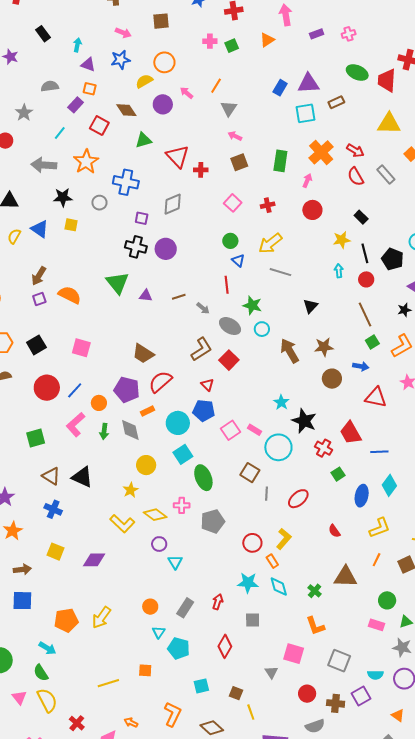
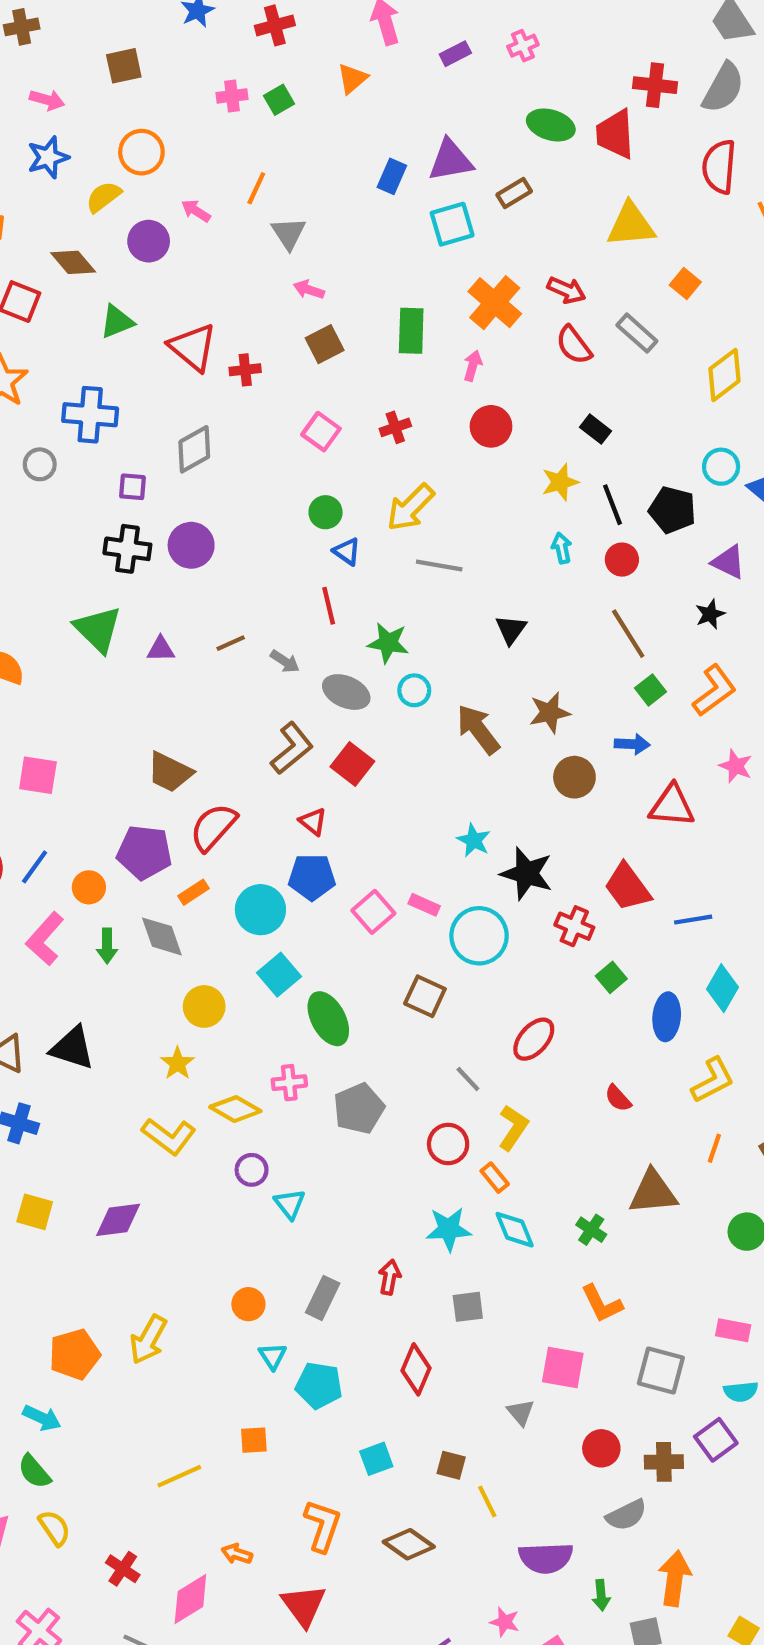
gray line: (267, 494) -> (468, 1079), moved, turned -40
pink rectangle: (377, 625) -> (733, 1330), moved
yellow semicircle: (47, 700) -> (54, 1528), size x0.7

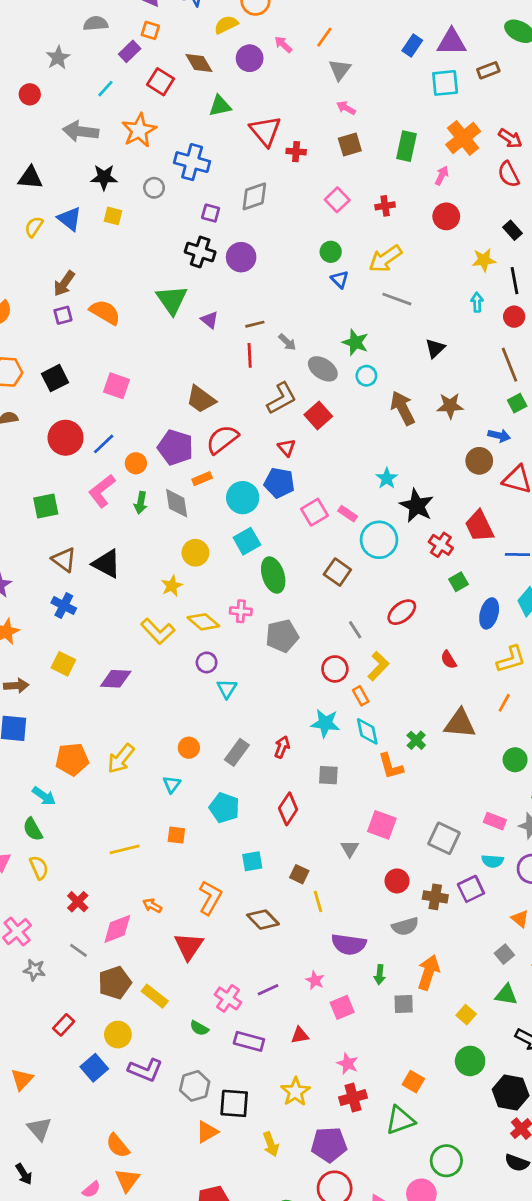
red line: (329, 606) -> (250, 355), moved
purple triangle: (161, 649) -> (210, 320), turned 30
brown circle: (574, 777) -> (479, 461), moved
orange L-shape: (602, 1304) -> (391, 766), moved
cyan triangle: (273, 1356) -> (172, 784), moved

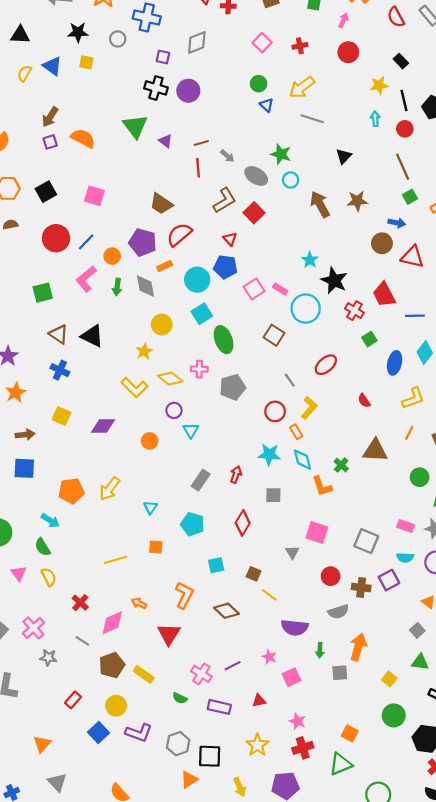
orange circle: (189, 748) -> (150, 441), moved
yellow line: (318, 902) -> (269, 595), turned -35

